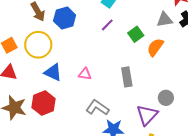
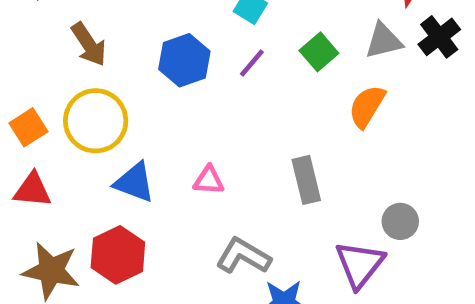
blue hexagon: (65, 18) -> (184, 60), moved
green square: (136, 34) -> (319, 52), moved

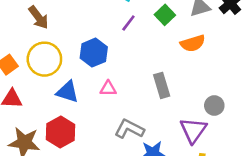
blue hexagon: (184, 60) -> (94, 53), moved
orange semicircle: (367, 106) -> (193, 43), turned -135

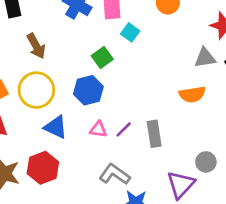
green square: (165, 15) -> (102, 58), moved
purple line: (128, 23) -> (124, 129), moved

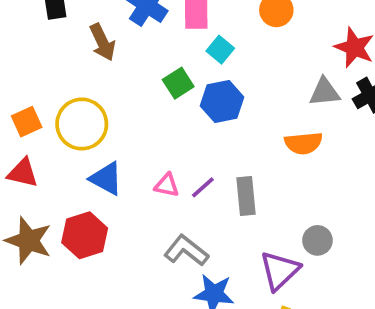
brown arrow: (36, 46) -> (102, 42), moved
blue hexagon: (88, 90) -> (222, 101), moved

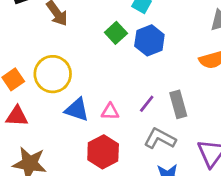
pink triangle: (167, 185) -> (110, 112), moved
red hexagon: (85, 235) -> (103, 152), moved
gray L-shape: (186, 251) -> (160, 139), moved

